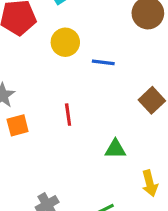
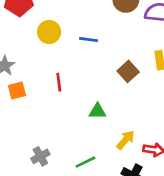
yellow circle: (65, 42) -> (49, 32), moved
yellow arrow: (150, 183) -> (125, 140), turned -125

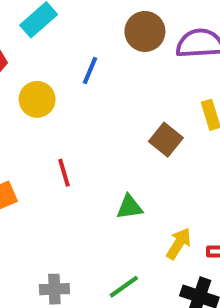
blue line: (88, 40) -> (90, 71), moved, turned -66
gray cross: (40, 156) -> (54, 289), turned 36

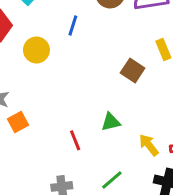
red line: (64, 173) -> (75, 140), moved
yellow arrow: (179, 244) -> (149, 145), turned -65

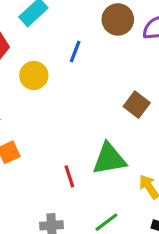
green triangle: (111, 122) -> (109, 159), size x1.6

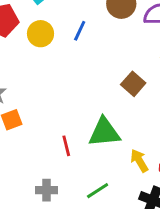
yellow circle: (34, 75) -> (40, 34), moved

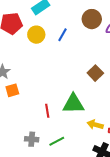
yellow arrow: (139, 161) -> (95, 125), turned -49
green line: (98, 191) -> (57, 141), moved

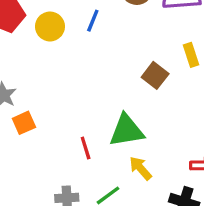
yellow arrow: (95, 125) -> (141, 168), moved, turned 42

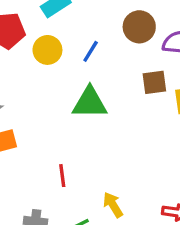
brown square: (155, 75) -> (154, 82), moved, turned 35
green triangle: (126, 131) -> (90, 103), moved

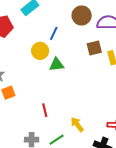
yellow circle: (47, 50) -> (40, 51), moved
green triangle: (90, 103) -> (57, 65), size x0.7

